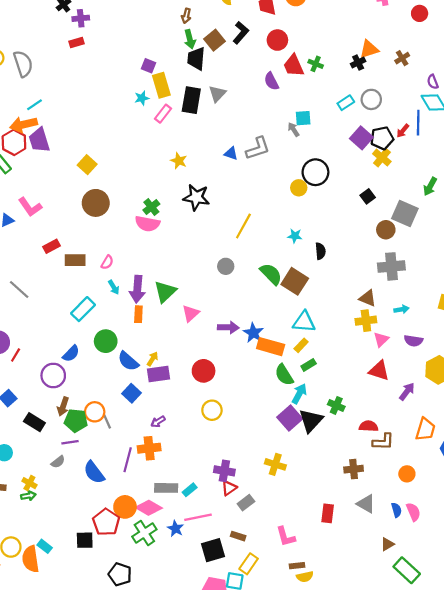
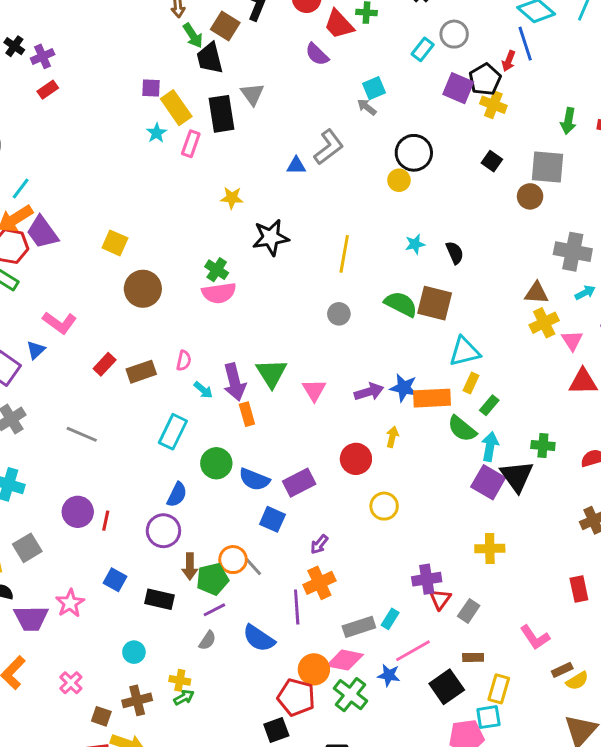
gray cross: (391, 266) -> (573, 252), moved, turned 35
yellow arrow: (152, 359) -> (392, 437), moved

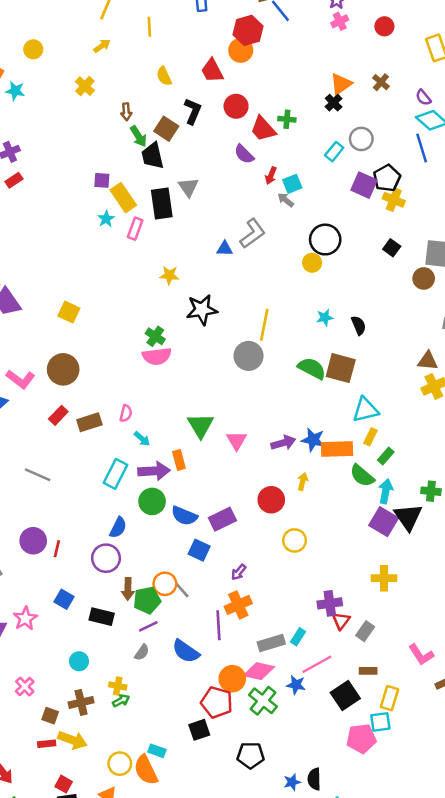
red arrow: (509, 61) -> (271, 176), moved
brown circle: (143, 289) -> (63, 369), moved
gray circle: (339, 314) -> (249, 356), moved, size x1.5
purple arrow: (234, 382) -> (154, 471), moved, turned -80

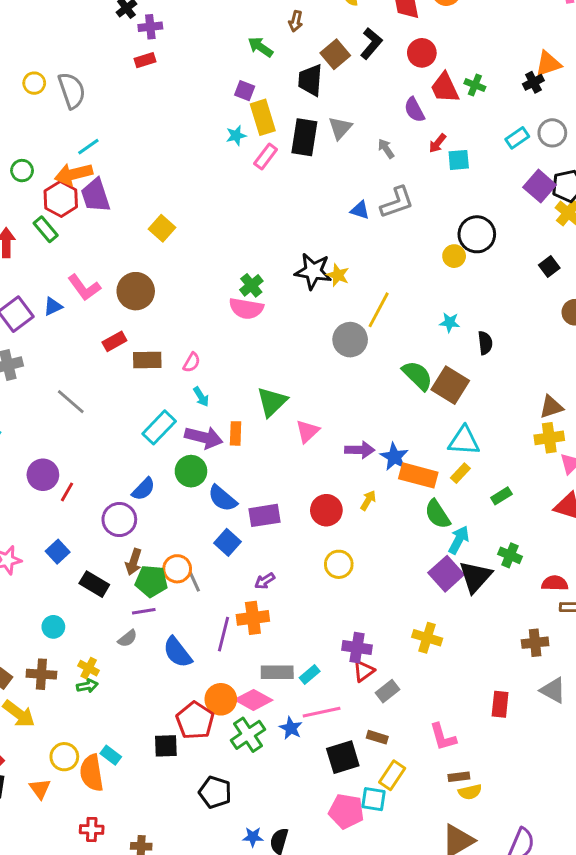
green arrow: (138, 136) -> (260, 47), moved, turned 140
gray arrow: (286, 200) -> (386, 149), moved
yellow star: (169, 275) -> (338, 275), moved
brown triangle: (428, 361) -> (551, 407), turned -40
green rectangle: (386, 456) -> (501, 496), moved

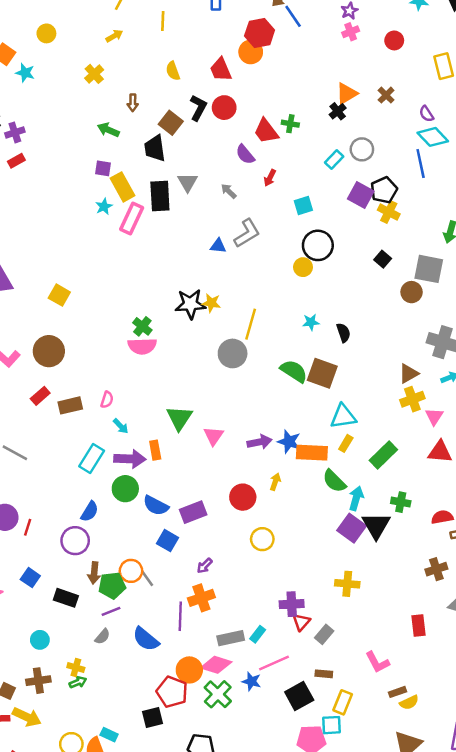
red circle: (422, 53) -> (224, 108), moved
pink rectangle: (266, 157) -> (132, 219), size x1.4
cyan square: (459, 160) -> (303, 206), moved
green rectangle: (501, 496) -> (383, 455), size x1.6

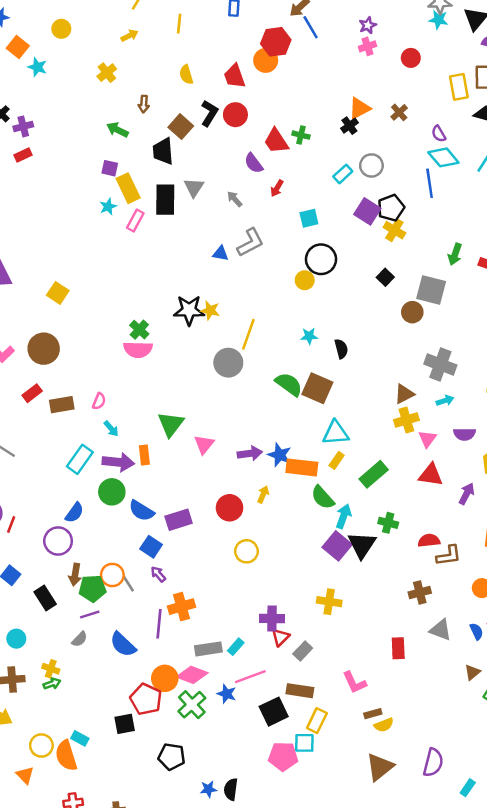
pink rectangle: (132, 219) -> (135, 220), size x0.7
purple arrow: (205, 566) -> (158, 574), moved, turned 91
black rectangle: (66, 598) -> (45, 598), turned 35
brown rectangle: (324, 674) -> (300, 691), size x1.5

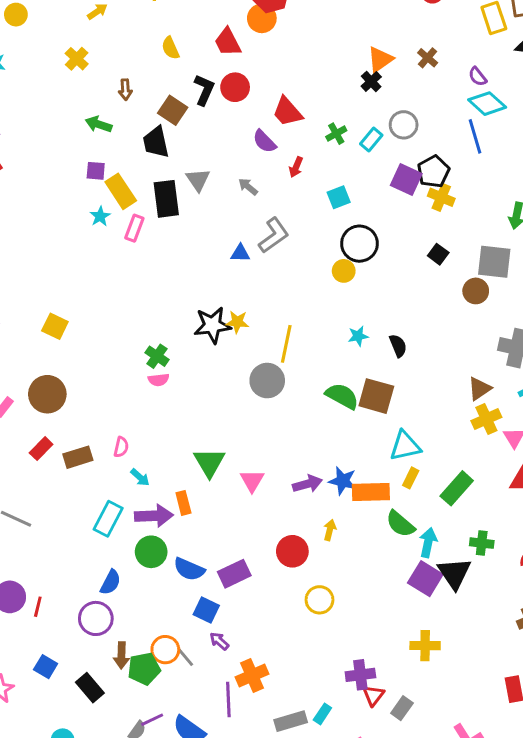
green cross: (301, 135) -> (336, 134), moved, turned -35
pink semicircle: (138, 349) -> (159, 380), size x0.6
purple line: (90, 614) -> (152, 720), moved

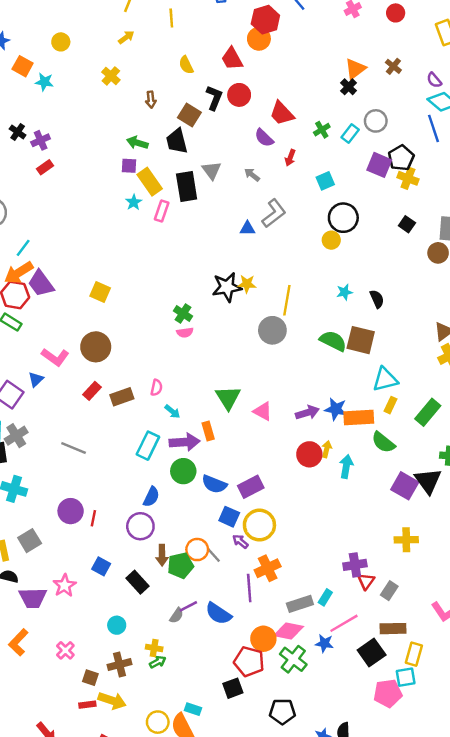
green arrow: (99, 124) -> (137, 143), moved
pink triangle: (252, 481) -> (263, 411), turned -30
cyan arrow: (428, 543) -> (346, 466), moved
red circle: (292, 551) -> (309, 454), moved
yellow circle: (319, 600) -> (259, 525), moved, size x1.4

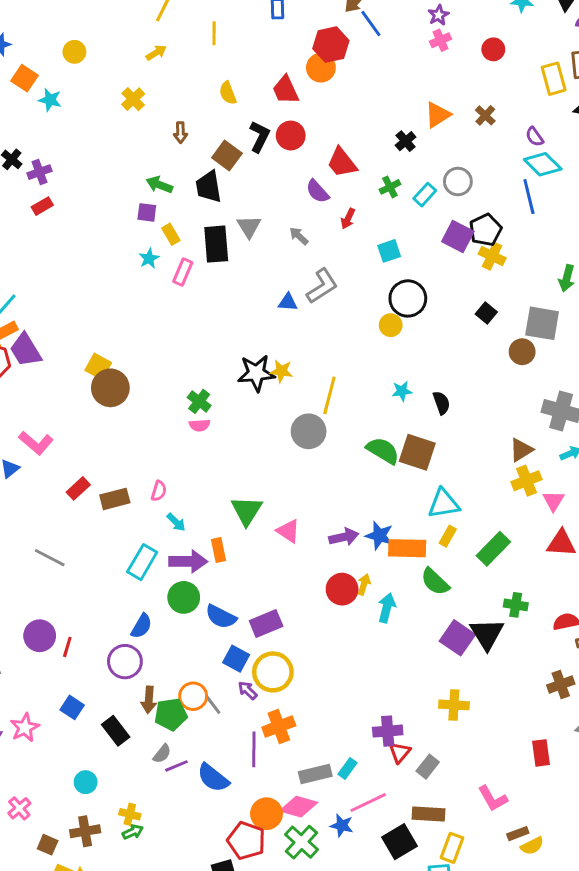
black cross: (349, 87) -> (406, 141), moved
yellow rectangle: (150, 182) -> (171, 234), size x0.6
brown circle: (96, 347) -> (110, 388), moved
gray semicircle: (177, 615) -> (162, 754), moved

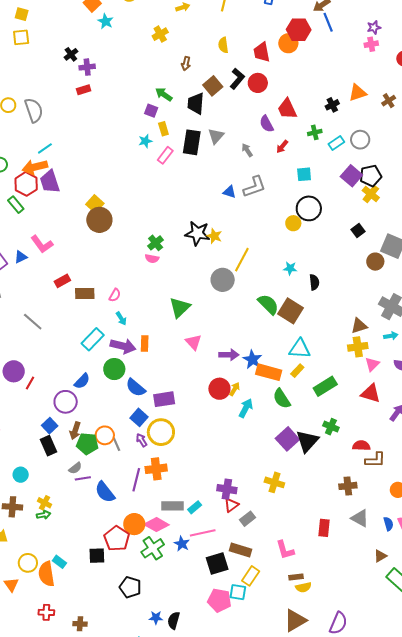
green triangle: (247, 511) -> (180, 307), moved
blue square: (72, 707) -> (50, 426), moved

